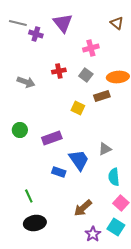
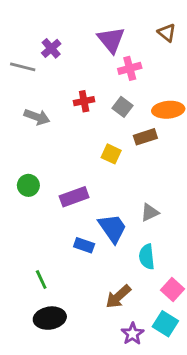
gray line: (18, 23) -> (23, 67), moved
purple triangle: (63, 23) -> (111, 40), moved
purple cross: (36, 34) -> (51, 48), turned 32
cyan semicircle: (114, 177) -> (147, 257), moved

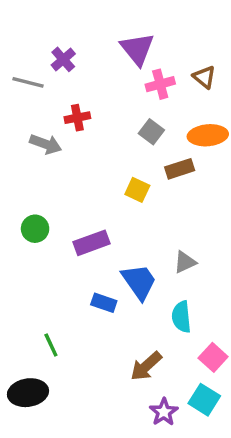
brown triangle: (167, 33) -> (204, 77), moved
red cross: (84, 101) -> (77, 118), moved
black ellipse: (50, 318) -> (28, 393), moved

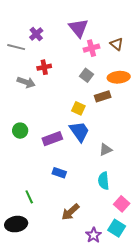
blue trapezoid: (139, 282) -> (79, 132), moved
brown arrow: (146, 366) -> (70, 212), moved

